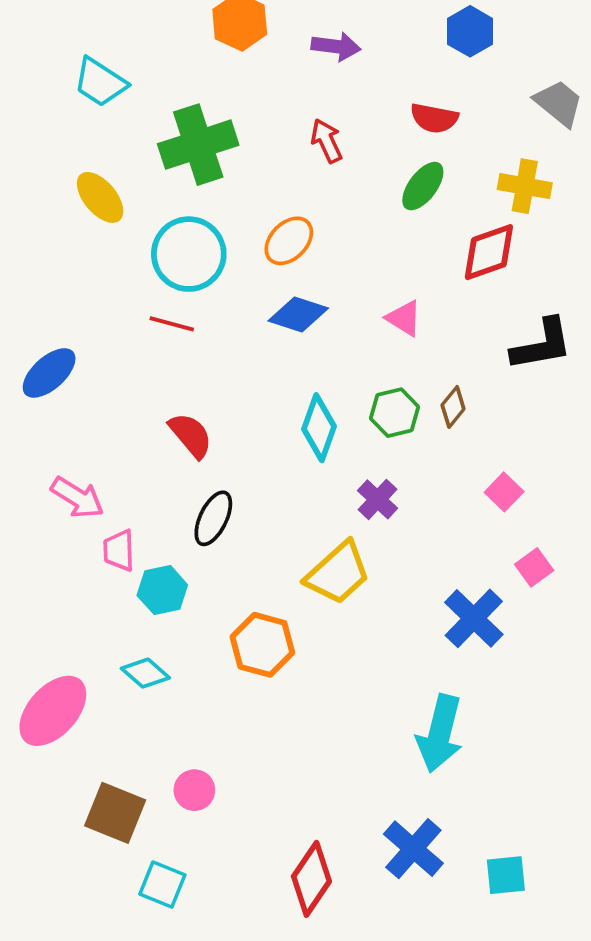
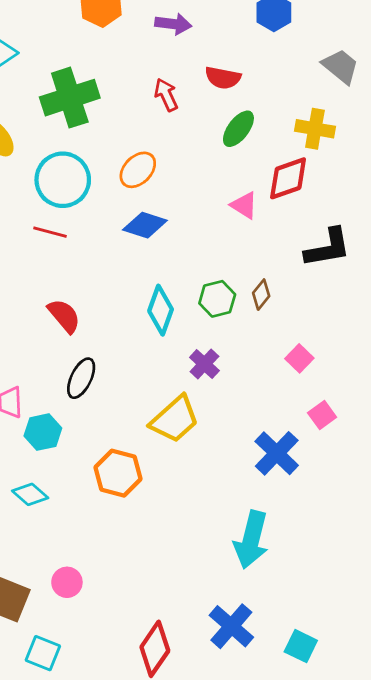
red semicircle: (434, 118) -> (223, 78), moved
pink triangle: (404, 318) -> (244, 205), moved
cyan square: (506, 875) -> (301, 646), turned 32

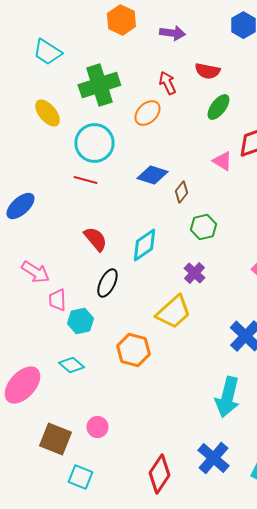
orange ellipse: (138, 170) -> (147, 113), moved
brown diamond: (261, 295) -> (181, 192), moved
cyan diamond: (161, 310) -> (144, 245), moved, turned 36

